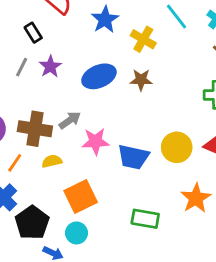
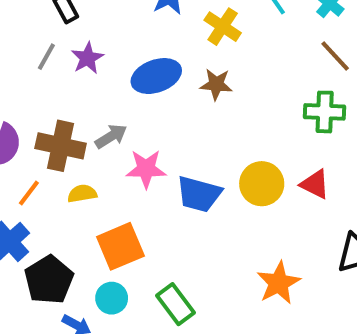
orange star: (196, 198) -> (279, 283), moved
green rectangle: (145, 219) -> (176, 304), moved, turned 40

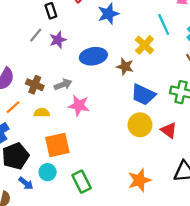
yellow cross: (223, 27) -> (144, 45), moved
brown cross: (61, 146) -> (35, 85), size x0.7
blue trapezoid: (199, 194) -> (143, 95), moved

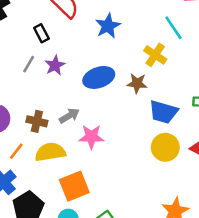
yellow semicircle: (42, 113) -> (50, 152), size x1.6

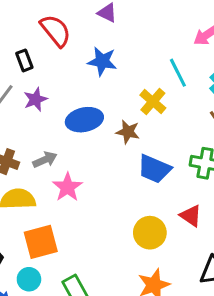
blue star: (108, 26) -> (102, 61), turned 30
pink star: (91, 137) -> (67, 187), turned 30
yellow circle: (165, 147) -> (150, 233), moved

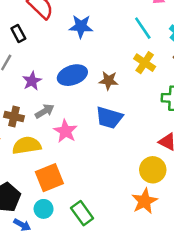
purple star: (35, 99) -> (32, 81), moved
yellow cross: (153, 102) -> (145, 63), moved
blue trapezoid: (154, 169) -> (109, 118), moved
yellow circle: (150, 233) -> (153, 170), moved

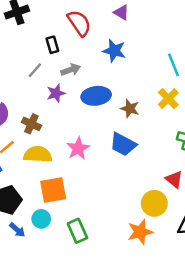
gray arrow: (45, 111) -> (71, 70), moved

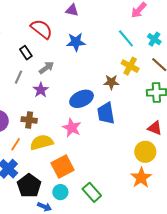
blue ellipse: (96, 96) -> (82, 99), moved
brown star: (130, 109) -> (111, 82), moved
blue trapezoid: (123, 144) -> (106, 113), turned 70

